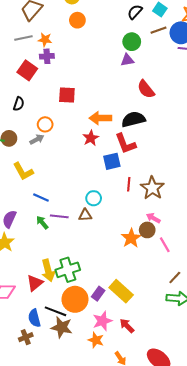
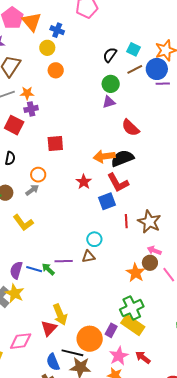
orange arrow: (100, 118) -> (104, 156), moved
blue line: (41, 198) -> (34, 269), moved
green cross: (68, 270) -> (132, 308), moved

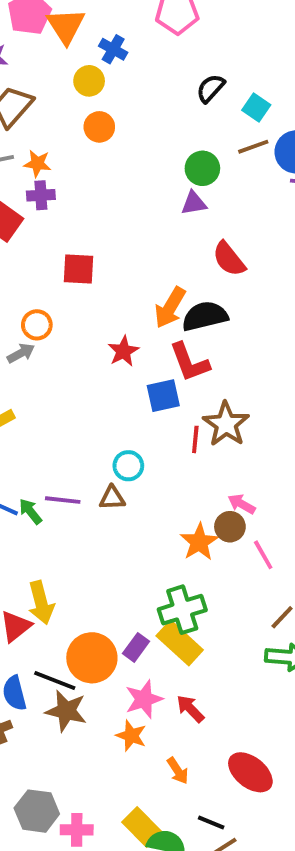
black semicircle: (110, 55) -> (211, 88), moved
orange arrow: (104, 156) -> (170, 308), turned -60
brown star: (149, 222) -> (226, 424), moved

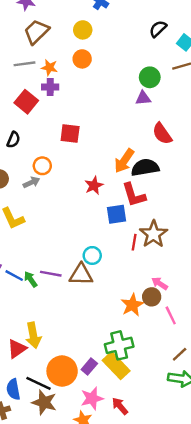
yellow circle: (89, 81) -> (83, 30), moved
orange circle: (99, 127) -> (82, 59), moved
brown triangle: (112, 498) -> (81, 274), size x1.5

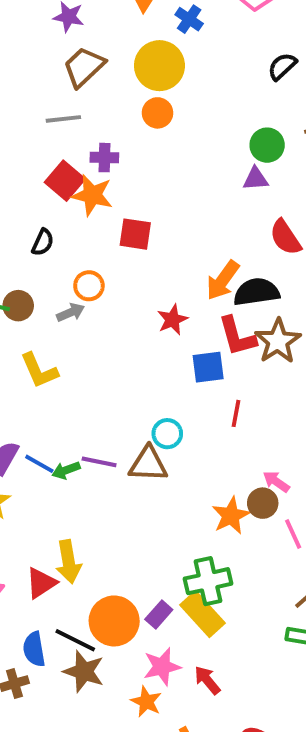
yellow circle: (83, 30) -> (159, 66), size x1.6
orange star: (49, 67) -> (92, 195), moved, size x1.5
brown star: (154, 234) -> (278, 341), moved
green arrow: (31, 279) -> (66, 470), turned -77

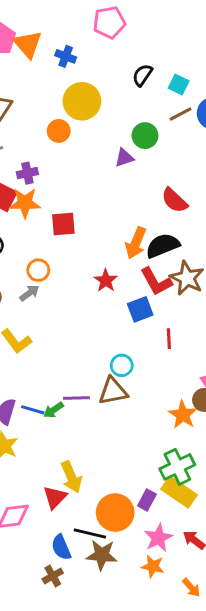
yellow circle: (159, 66) -> (82, 101), moved
purple triangle: (255, 179) -> (124, 158), moved

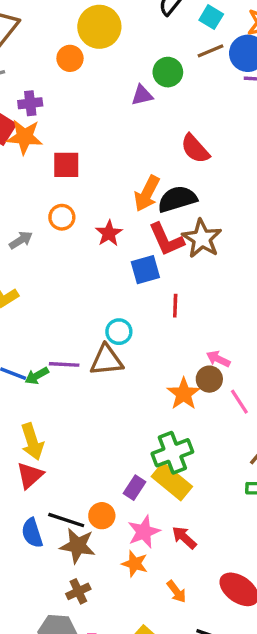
orange circle: (38, 270) -> (62, 217), moved
yellow arrow: (71, 477) -> (32, 442), moved
orange circle: (115, 513) -> (102, 516), moved, size x0.6
brown cross: (53, 576) -> (78, 591), moved

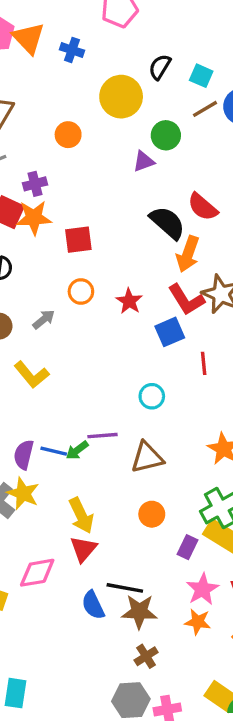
yellow circle: (99, 27) -> (121, 97), moved
orange arrow: (147, 193) -> (188, 254), moved
black semicircle: (177, 199) -> (167, 223), moved, turned 66
brown triangle: (106, 360) -> (147, 457), moved
orange circle: (102, 516) -> (152, 514), moved

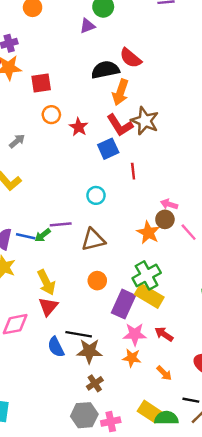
black semicircle: (167, 223) -> (105, 70), turned -52
orange circle: (81, 291) -> (51, 115), moved
purple rectangle: (188, 547) -> (123, 304), size x1.6
pink star: (202, 589) -> (135, 334), turned 30

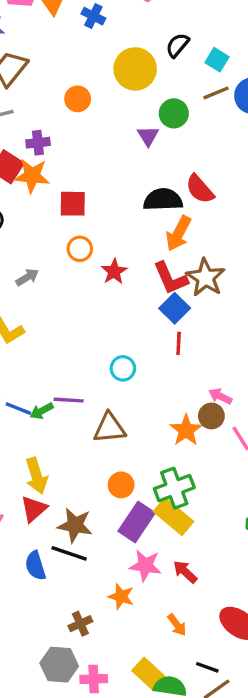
purple triangle: (87, 26) -> (148, 136), turned -49
blue square: (108, 149) -> (175, 308), moved, turned -30
orange circle: (97, 281) -> (121, 485), moved
brown star: (89, 351) -> (75, 525), moved
orange star: (132, 358) -> (121, 597), moved

